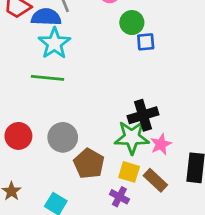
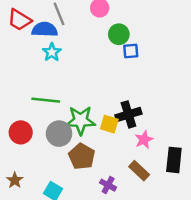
cyan star: (54, 43) -> (52, 52), size x0.7
green line: (47, 78) -> (46, 100), moved
green star: (132, 137) -> (81, 120), moved
yellow square: (129, 172) -> (109, 124), moved

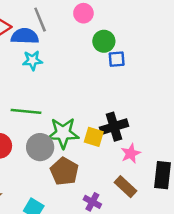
cyan star: (52, 52) -> (32, 60), turned 30

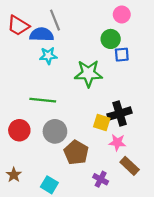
pink circle: (83, 13) -> (122, 14), moved
green star: (63, 133) -> (88, 73), moved
pink star: (131, 153) -> (117, 142), moved, turned 30

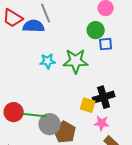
cyan star: (48, 56) -> (48, 61), moved
green line: (43, 100) -> (35, 115), moved
gray circle: (55, 131) -> (50, 124), moved

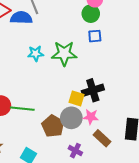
green circle: (96, 30) -> (91, 14), moved
gray circle: (50, 124) -> (71, 118), moved

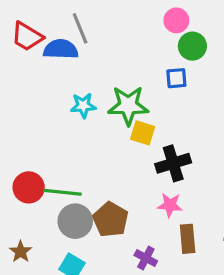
green circle: (91, 14) -> (192, 46), moved
yellow square: (76, 98) -> (143, 133), moved
gray circle: (71, 118) -> (75, 221), moved
brown rectangle: (102, 138) -> (188, 239), turned 42

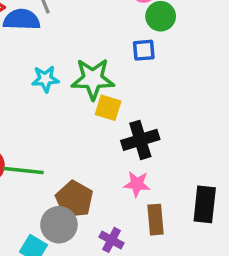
gray circle: (75, 221) -> (59, 225), moved

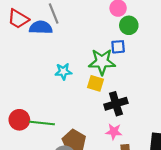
cyan star: (45, 79) -> (63, 71), moved
green star: (93, 79) -> (102, 62), moved

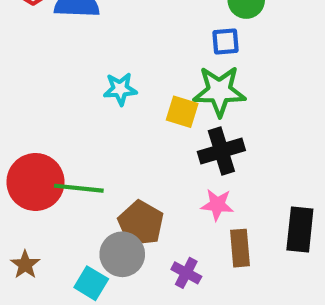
green star: (102, 62) -> (219, 91), moved
red circle: (19, 120) -> (35, 182), size x1.4

